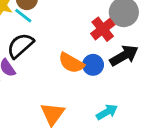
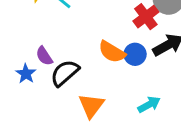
black semicircle: (20, 46) -> (65, 73), moved

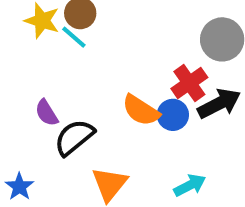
red cross: (146, 17) -> (189, 83), moved
blue star: (26, 74) -> (19, 187), moved

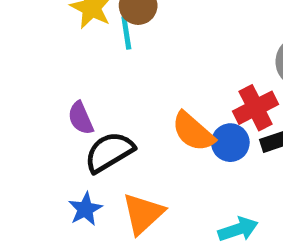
cyan line: (74, 37) -> (126, 33), turned 32
blue star: (19, 187) -> (85, 209), moved

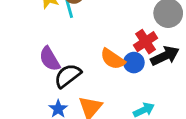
purple semicircle: (81, 118) -> (50, 59), size x1.4

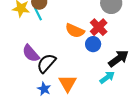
black arrow: (165, 56) -> (118, 59), moved
orange semicircle: (113, 59) -> (75, 31), moved

